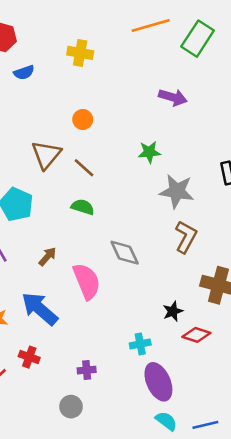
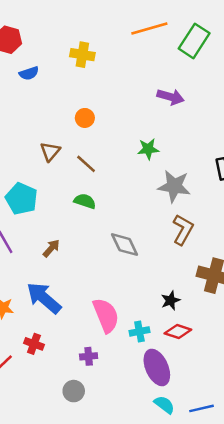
brown triangle: (46, 155) -> (50, 151), size x0.7
pink semicircle: (87, 281) -> (106, 315), moved
red diamond: (196, 335) -> (178, 331), moved

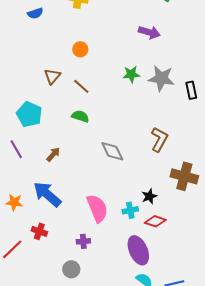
gray star: (174, 186) -> (161, 78), moved
cyan cross: (139, 331) -> (130, 210), moved

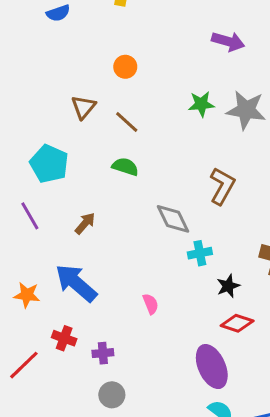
brown L-shape: (159, 139) -> (222, 186), moved
pink semicircle: (97, 208) -> (151, 304), size x0.5
cyan cross: (130, 210) -> (200, 253), moved
purple cross: (83, 241) -> (103, 353), moved

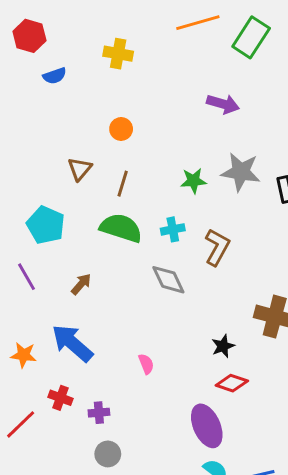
green star: (201, 104) -> (193, 181), moved
brown line: (127, 122) -> (123, 184), turned 65
green semicircle: (125, 167) -> (121, 228), size x1.6
cyan cross: (200, 253) -> (173, 229), moved

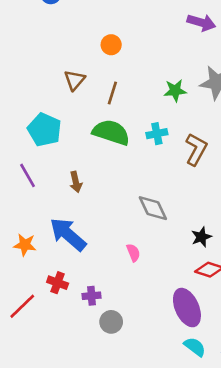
gray diamond: (168, 280) -> (153, 208), moved
brown arrow: (81, 284) -> (76, 182), turned 126
gray circle: (108, 454) -> (111, 322), moved

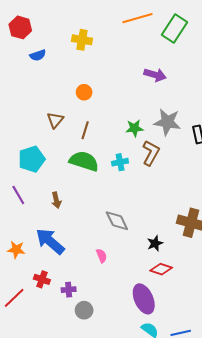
cyan pentagon: (44, 130) -> (32, 159), turned 30
brown L-shape: (196, 149) -> (151, 153), moved

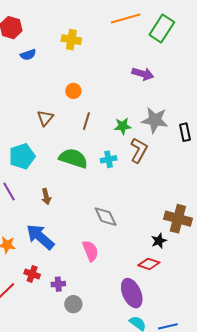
brown line: (85, 130) -> (86, 121), moved
black star: (155, 243) -> (159, 241), moved
pink semicircle: (102, 256) -> (90, 251), size x1.5

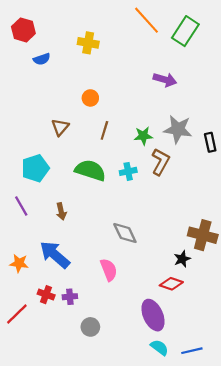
orange line: (126, 18) -> (147, 20), turned 64
purple cross: (58, 284) -> (70, 297), moved

